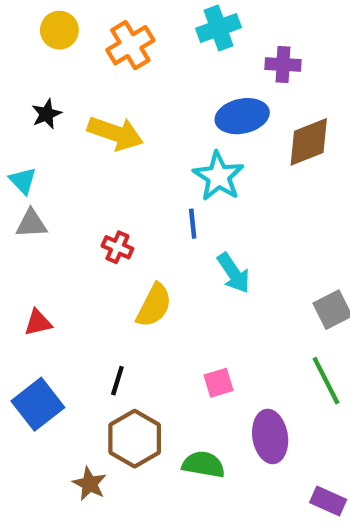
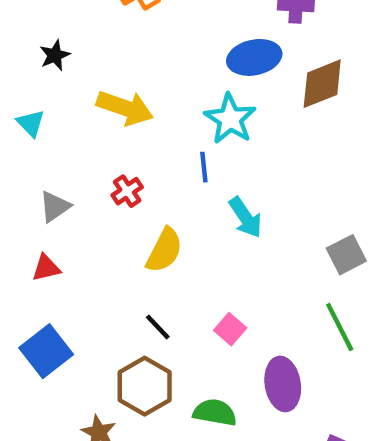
yellow arrow: (115, 133) -> (125, 108), moved
gray triangle: (31, 224) -> (55, 206), moved, turned -32
red cross: (117, 247) -> (127, 191), turned 32
black line: (117, 381) -> (158, 327), moved, turned -60
pink square: (218, 383) -> (230, 329), turned -32

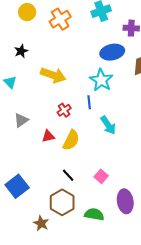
red cross: (127, 191) -> (64, 110), moved
red triangle: (46, 268) -> (48, 136), moved

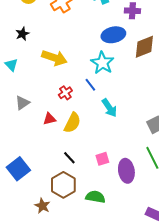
blue line: (89, 102) -> (90, 85), turned -32
pink square: (101, 176) -> (102, 159), turned 32
purple ellipse: (125, 201) -> (126, 171), moved

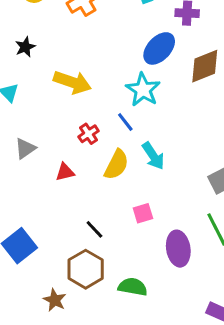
blue ellipse: (113, 35) -> (159, 48), turned -35
yellow semicircle: (72, 123) -> (116, 165), moved
pink square: (102, 159) -> (143, 213), moved

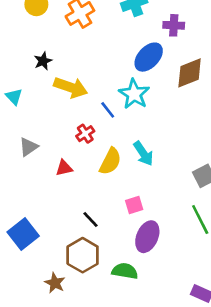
black star: (25, 47) -> (43, 61), moved
blue line: (125, 122) -> (108, 110), moved
purple ellipse: (178, 249) -> (147, 237), moved, turned 32

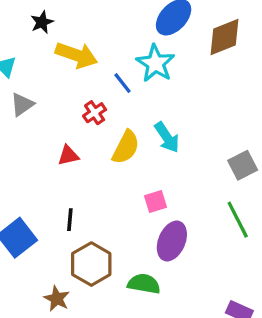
gray triangle: (28, 147) -> (22, 104), moved
black line: (91, 220) -> (70, 220), moved, turned 48

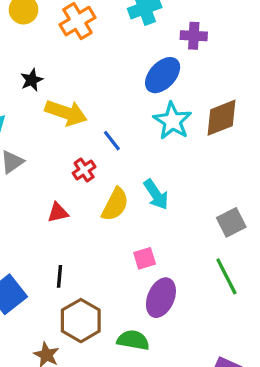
brown diamond: (225, 37) -> (221, 118), moved
cyan star: (155, 63) -> (172, 121), moved

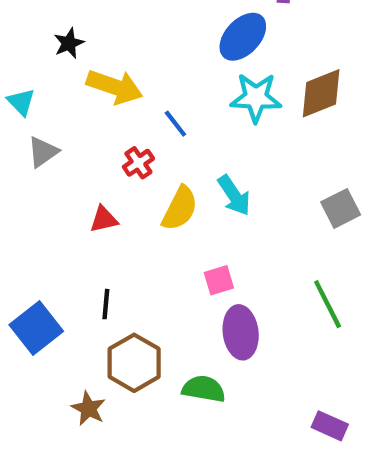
cyan star: (172, 121) -> (256, 98), turned -30
gray square: (231, 222) -> (341, 208), moved
purple ellipse: (161, 298) -> (241, 332), turned -30

